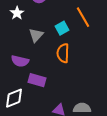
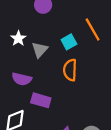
white star: (17, 13) -> (18, 38), moved

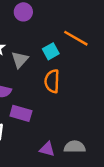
orange line: (93, 29) -> (76, 38), turned -30

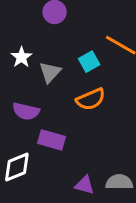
orange semicircle: (52, 81) -> (91, 99), turned -115

